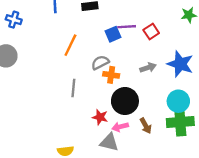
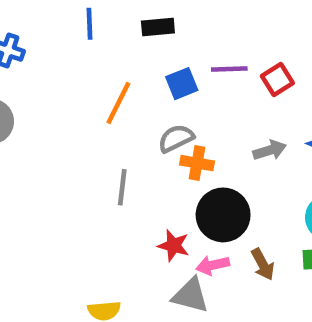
blue square: (113, 34) -> (182, 84), moved

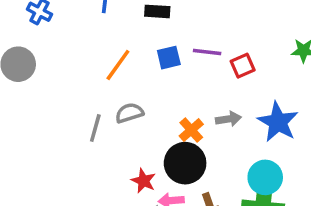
gray semicircle: (176, 138) -> (129, 113), moved
orange cross: (197, 163) -> (191, 130), moved, turned 30
gray line: (122, 187) -> (95, 128), moved

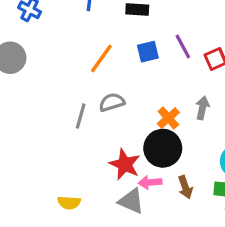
purple line: (207, 52) -> (183, 47), turned 55
gray arrow: (228, 119) -> (202, 108), turned -70
red star: (143, 181) -> (125, 164), size x1.4

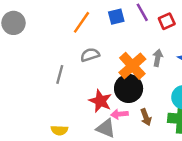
gray line: (81, 116) -> (60, 74), moved
orange cross: (168, 118) -> (132, 66), size x1.6

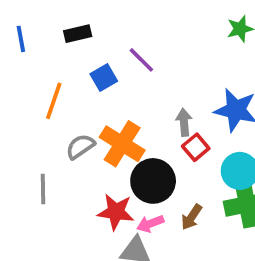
red square: (167, 21) -> (196, 147), moved
orange cross: (132, 66) -> (122, 144), moved
brown arrow: (146, 117) -> (191, 217), turned 70

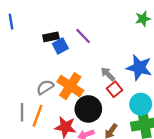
black rectangle: (78, 34) -> (51, 37), moved
orange line: (54, 101) -> (37, 116), moved
gray arrow: (184, 122) -> (108, 74), turned -42

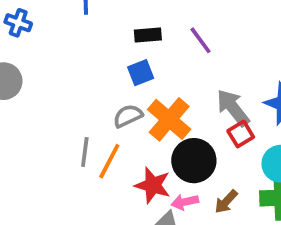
blue square: (60, 46) -> (141, 73), moved
gray arrow: (108, 74) -> (233, 108), size x1.5

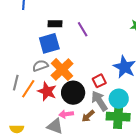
blue square: (141, 73) -> (49, 43), size x1.5
gray arrow: (233, 108) -> (99, 101), moved
red star: (153, 185) -> (47, 91), moved

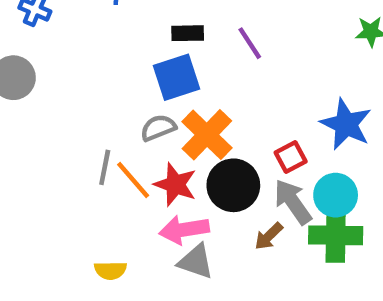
orange line: (28, 89) -> (133, 180), turned -72
pink arrow: (66, 114) -> (184, 230), moved, size x1.5

